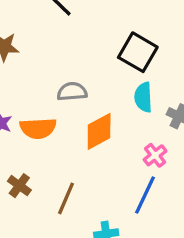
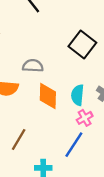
cyan semicircle: (143, 97) -> (78, 95), moved
orange diamond: (99, 131) -> (48, 96), turned -68

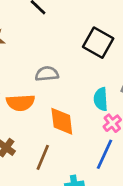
orange diamond: (48, 96) -> (62, 121), moved

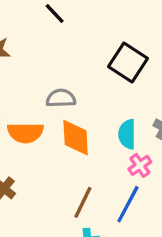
orange diamond: (62, 121) -> (76, 138), moved
brown line: (43, 157) -> (83, 202), moved

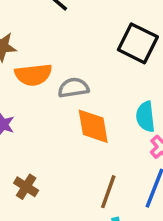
orange semicircle: (25, 133) -> (33, 75), moved

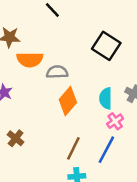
orange diamond: (93, 126) -> (68, 101), turned 44

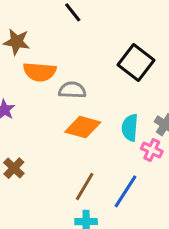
orange diamond: (68, 101) -> (83, 127), turned 60
pink cross: (115, 121) -> (152, 150), moved, turned -35

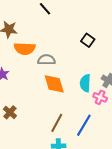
black square: (136, 62) -> (88, 40), size x0.6
orange diamond: (83, 127) -> (54, 84), turned 60

